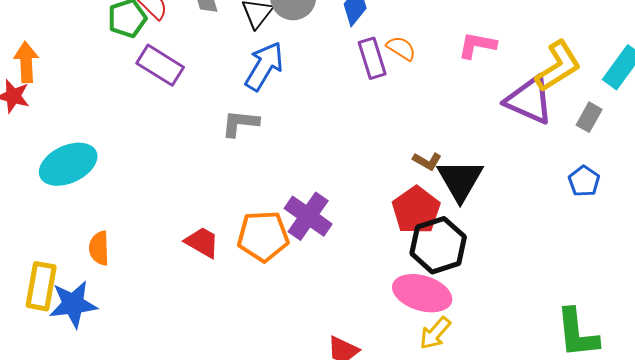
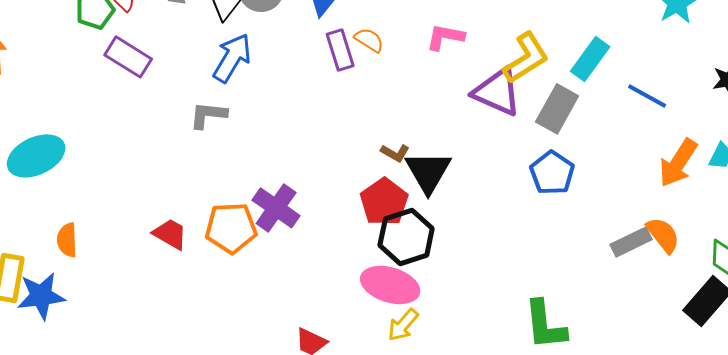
gray rectangle: (589, 117) -> (557, 109), size x1.6
blue pentagon: (584, 181) -> (552, 173), size x1.4

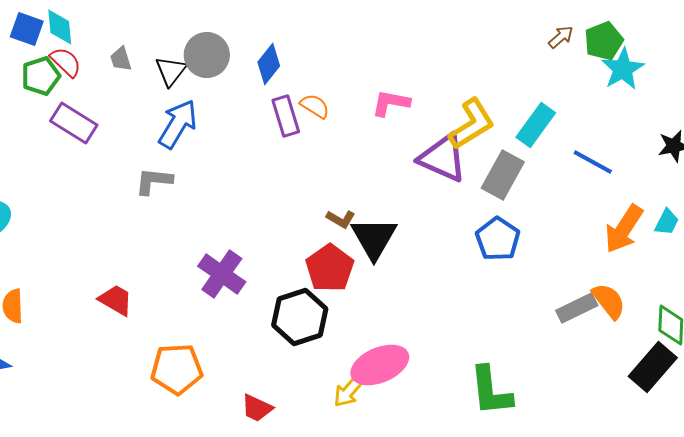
orange pentagon: (231, 228) -> (177, 369), moved
black hexagon: (406, 237) -> (300, 317), moved
pink ellipse: (390, 285) -> (380, 365), moved, turned -40

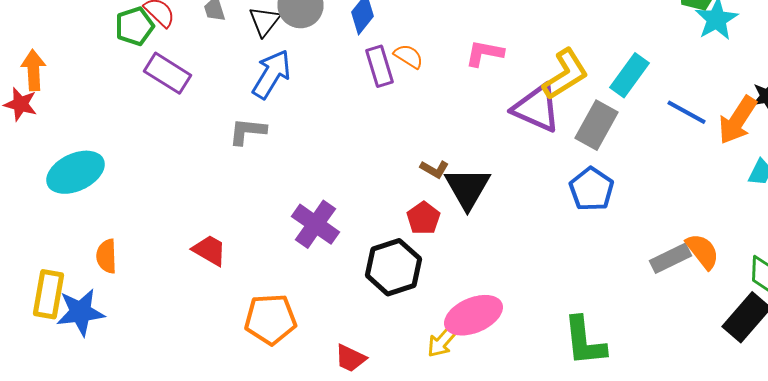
orange arrow: (624, 229) -> (738, 120), moved
red pentagon: (330, 268) -> (424, 218), size x0.7

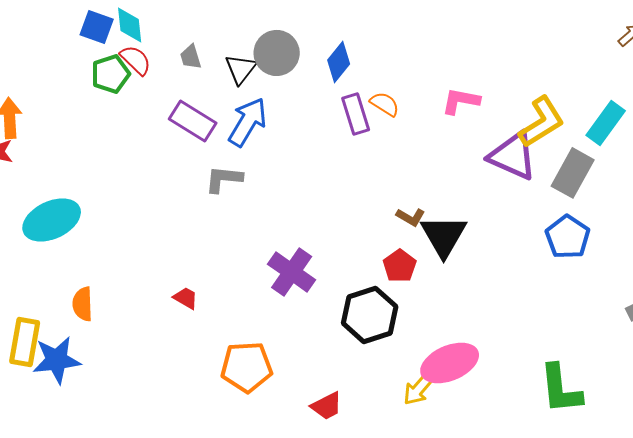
purple rectangle: (168, 73) -> (193, 121), moved
red trapezoid: (210, 250) -> (186, 298), size x0.7
red trapezoid: (350, 358) -> (327, 406), turned -52

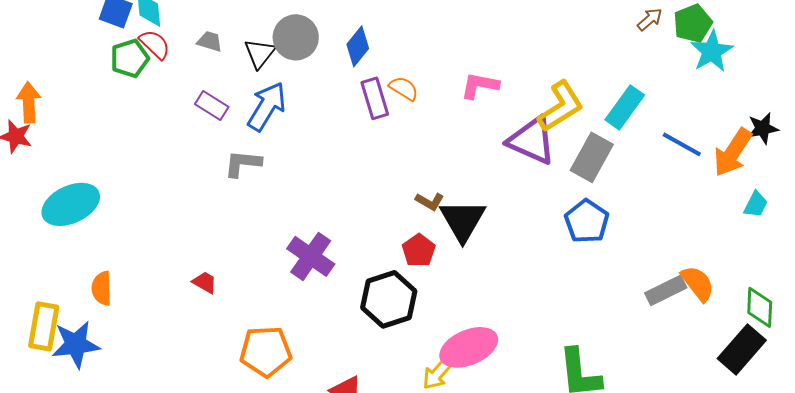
gray trapezoid: (191, 57) -> (210, 41), turned 124
purple rectangle: (193, 121) -> (212, 105), size x0.7

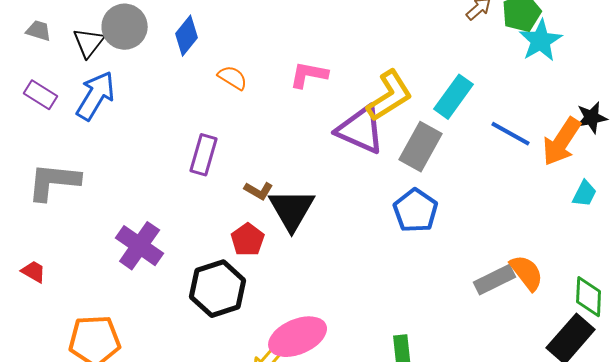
purple rectangle: (375, 98) -> (204, 155), moved, turned 33
gray L-shape: (243, 163) -> (54, 182), moved, size x1.4

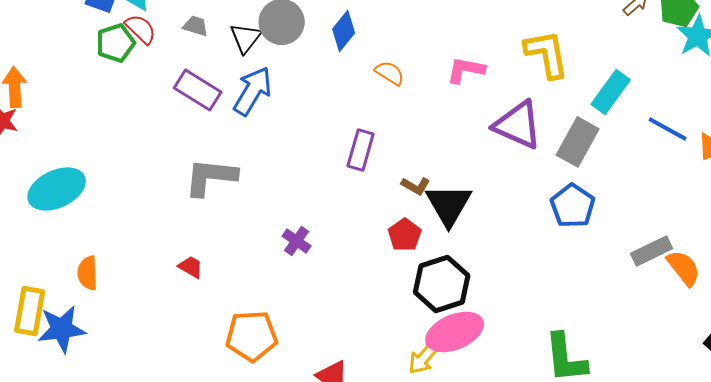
purple rectangle: (41, 95) -> (198, 90), size x1.4
yellow L-shape: (390, 96) -> (547, 54), moved, turned -68
purple cross: (140, 246) -> (297, 241), size x0.6
gray rectangle: (495, 280) -> (652, 251), moved
black hexagon: (218, 289) -> (442, 284), moved

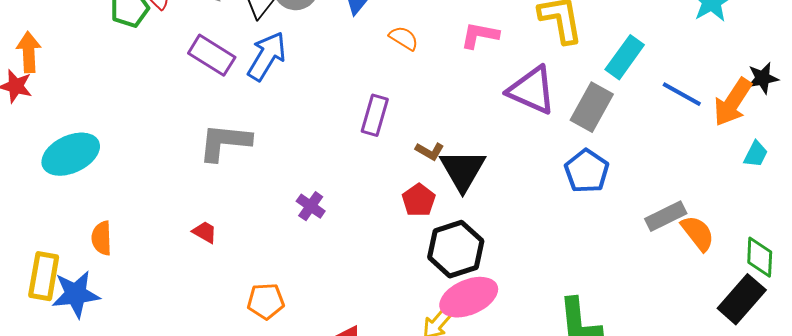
orange pentagon: (252, 336) -> (266, 301), size x0.7

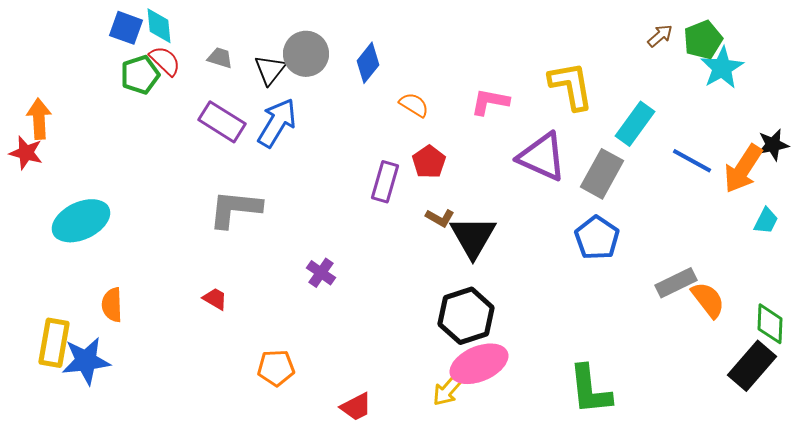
red pentagon: (419, 200) -> (429, 162), moved

